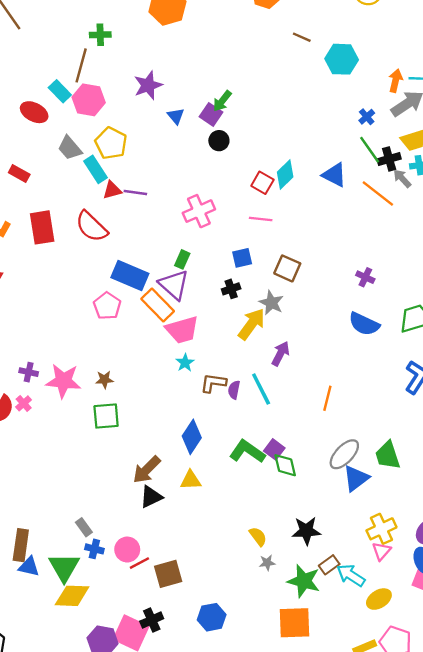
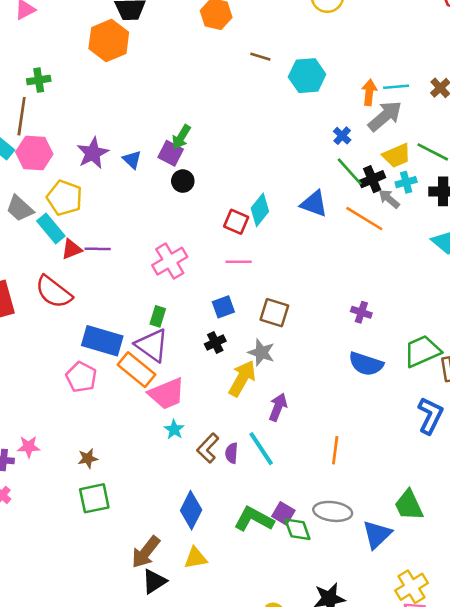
purple star: (148, 85) -> (93, 153), moved
pink star: (63, 381) -> (29, 447), moved, size x0.6
brown L-shape: (213, 383) -> (208, 448), turned -48
gray ellipse: (344, 454) -> (333, 511), moved, turned 60

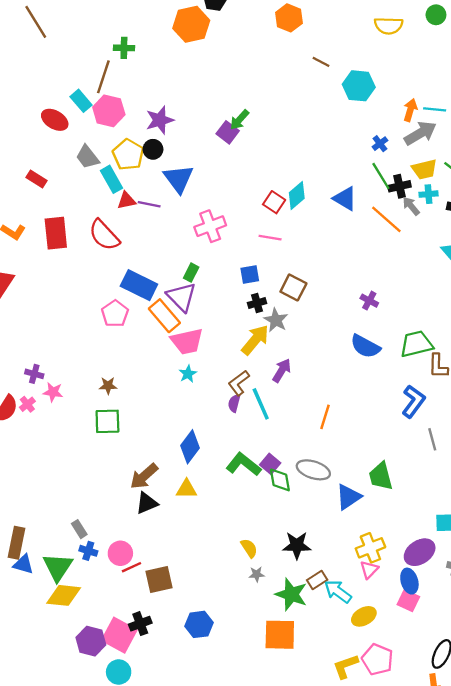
blue triangle: (132, 160) -> (179, 179), moved, size x1.8
black circle: (183, 181) -> (153, 149), moved
black cross: (215, 342) -> (257, 303), moved
pink star: (29, 447) -> (53, 392), moved
brown L-shape: (208, 448) -> (239, 383), moved

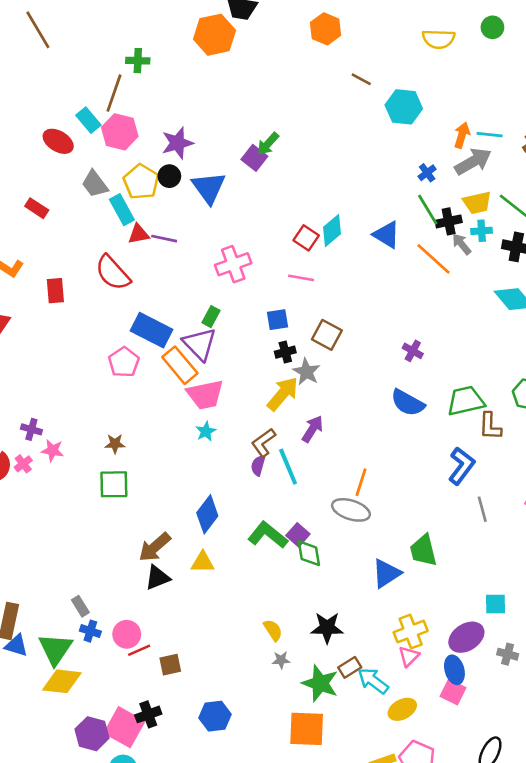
blue triangle: (179, 179) -> (209, 188), moved
red rectangle: (56, 233) -> (55, 291), moved, size x0.7
gray ellipse: (313, 470) -> (351, 510), moved
brown square: (159, 580) -> (170, 665), size x0.7

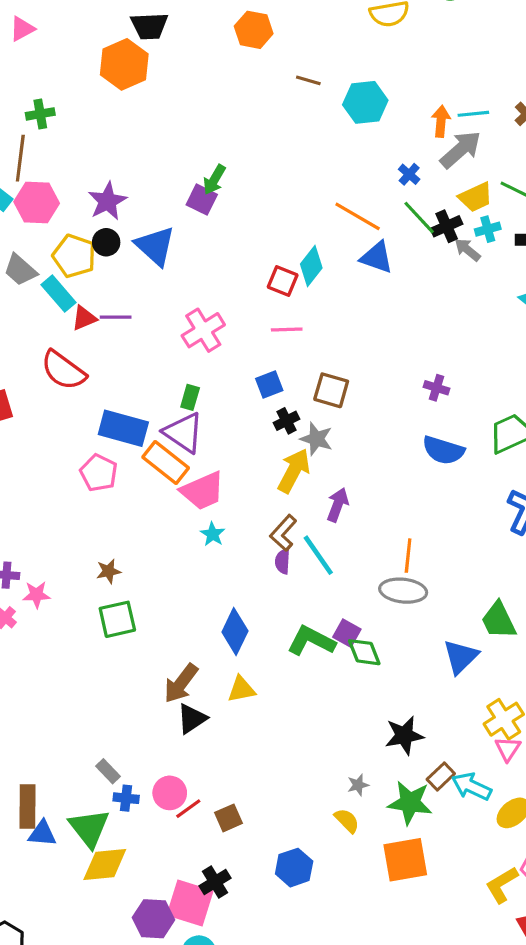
orange line: (433, 259) -> (358, 216), moved
yellow semicircle: (273, 630) -> (347, 821), moved

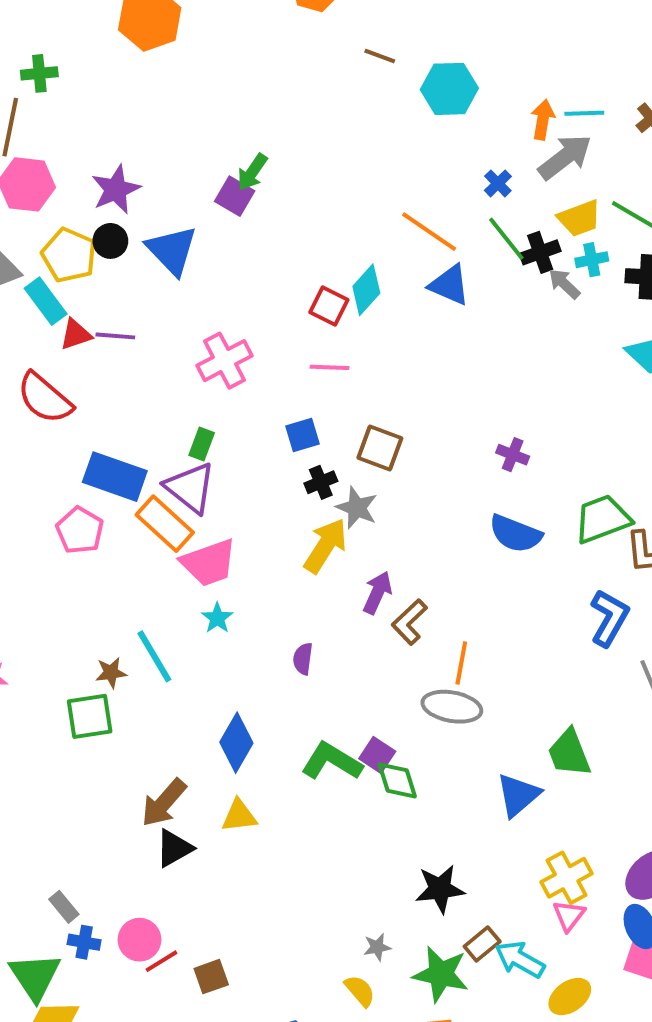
brown L-shape: (283, 533) -> (409, 622), moved
cyan line: (318, 555) -> (154, 656), moved
brown star: (109, 571) -> (111, 673), moved

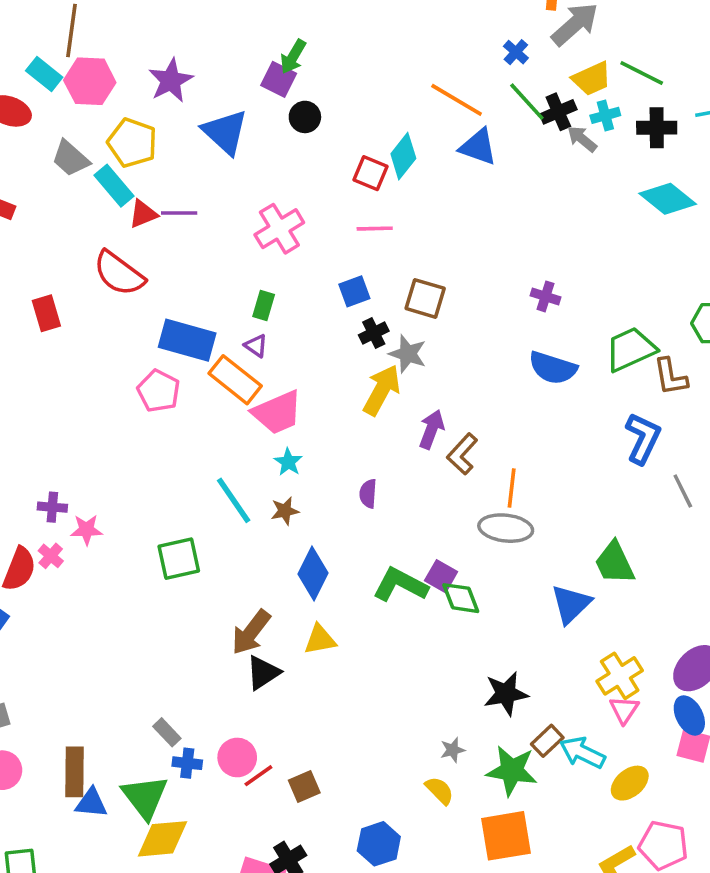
black circle: (110, 241) -> (305, 117), moved
purple triangle: (190, 488) -> (256, 346), size x0.5
brown star: (111, 673) -> (285, 511), moved

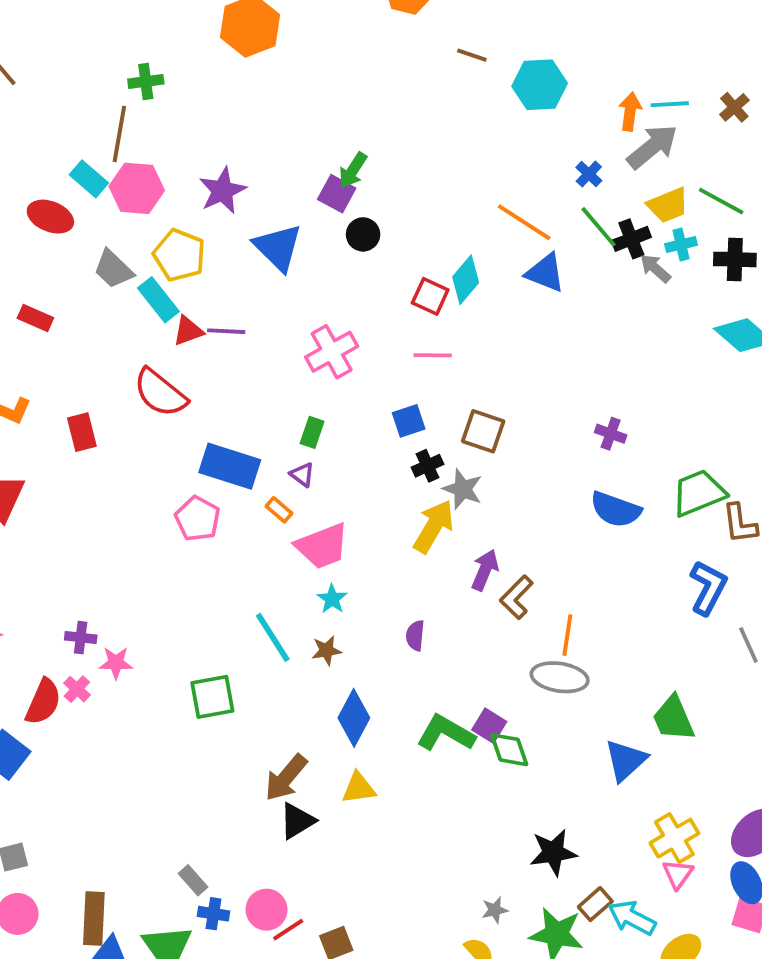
orange rectangle: (235, 380) -> (279, 510), size x0.5

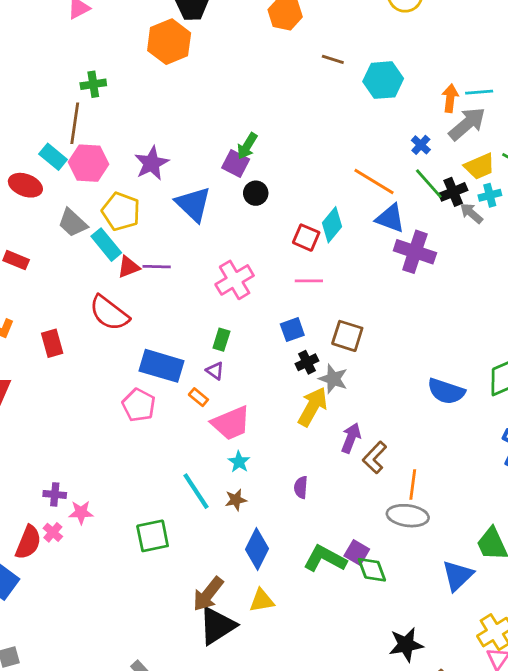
purple cross: (611, 434) -> (415, 252), moved, size x1.8
black triangle: (297, 821) -> (217, 626), size x1.4

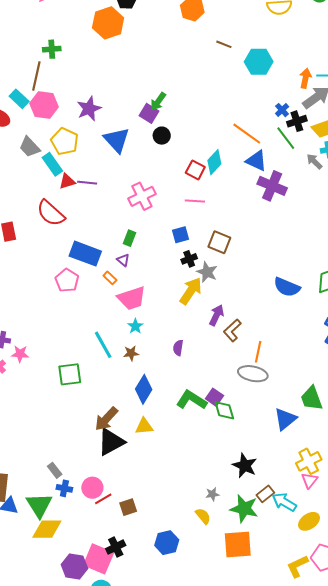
black cross: (453, 192) -> (297, 121), moved
black star: (406, 645) -> (245, 466), turned 30

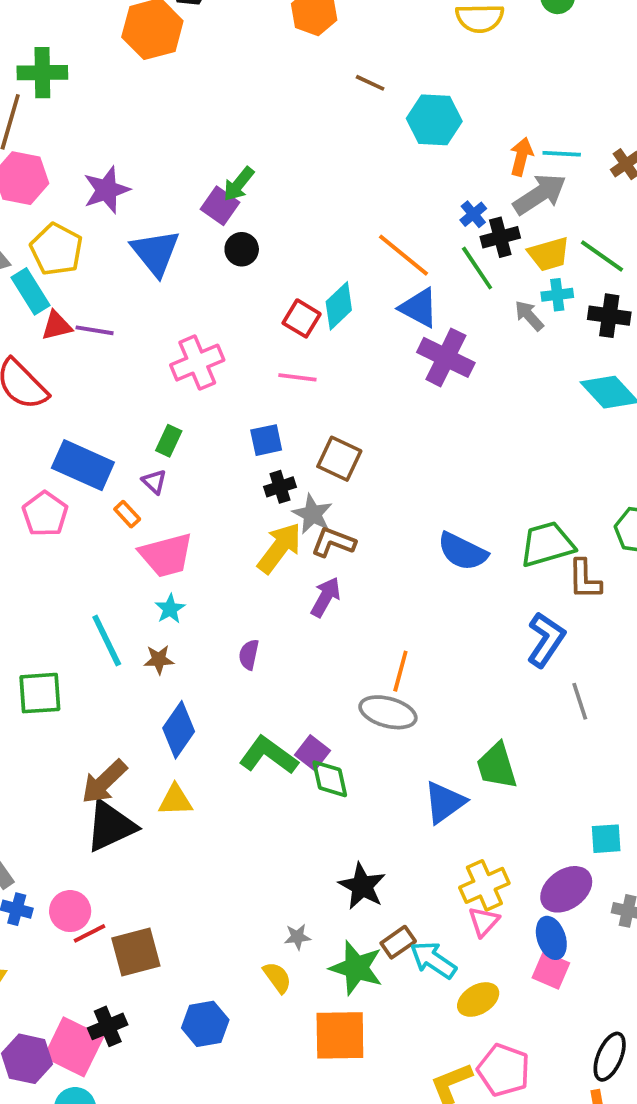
green cross: (52, 49) -> (42, 73), size x1.4
brown L-shape: (232, 330) -> (333, 542), moved, turned 60
brown square: (128, 507) -> (136, 952), size x1.5

